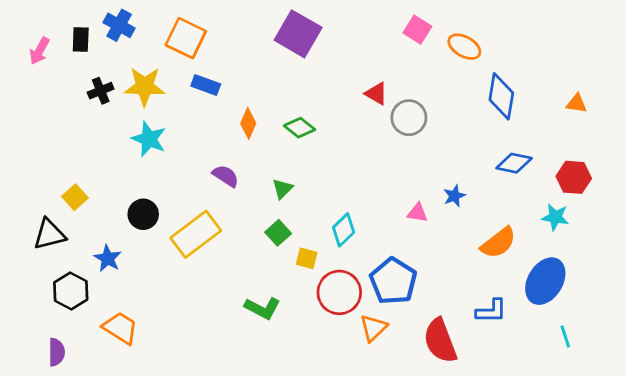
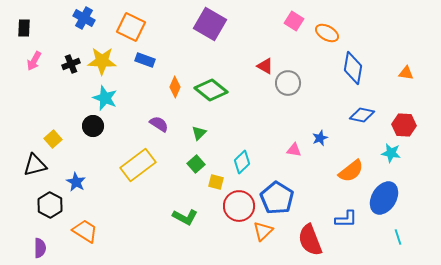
black rectangle: (81, 40) -> (24, 28), moved
pink arrow: (39, 51) -> (34, 61), moved
green diamond: (300, 128) -> (211, 90), size x1.5
black circle: (143, 214) -> (93, 126), moved

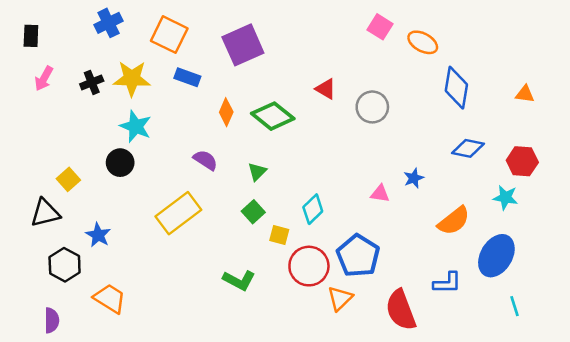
blue cross: (84, 18) -> (108, 23), turned 35
purple square: (210, 24) -> (243, 45), moved, turned 36
red triangle: (265, 66) -> (326, 89), moved

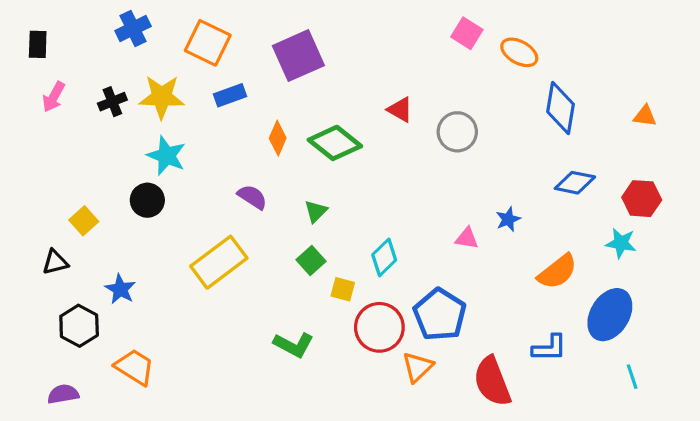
blue rectangle: (187, 77) -> (230, 95), turned -40
black triangle: (45, 213) -> (55, 262), size x0.7
purple semicircle: (52, 320) -> (63, 394), turned -100

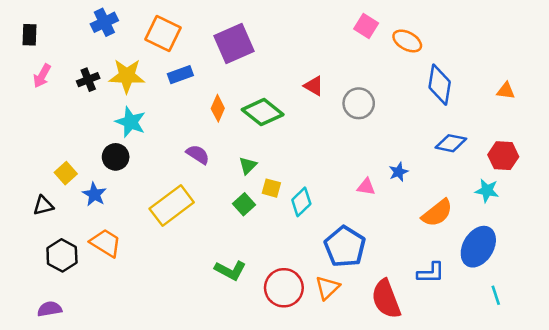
blue star: (120, 289) -> (94, 194), moved
yellow square: (343, 289) -> (271, 188), moved
red circle: (379, 327) -> (284, 288), moved
orange trapezoid: (135, 367) -> (106, 243), moved

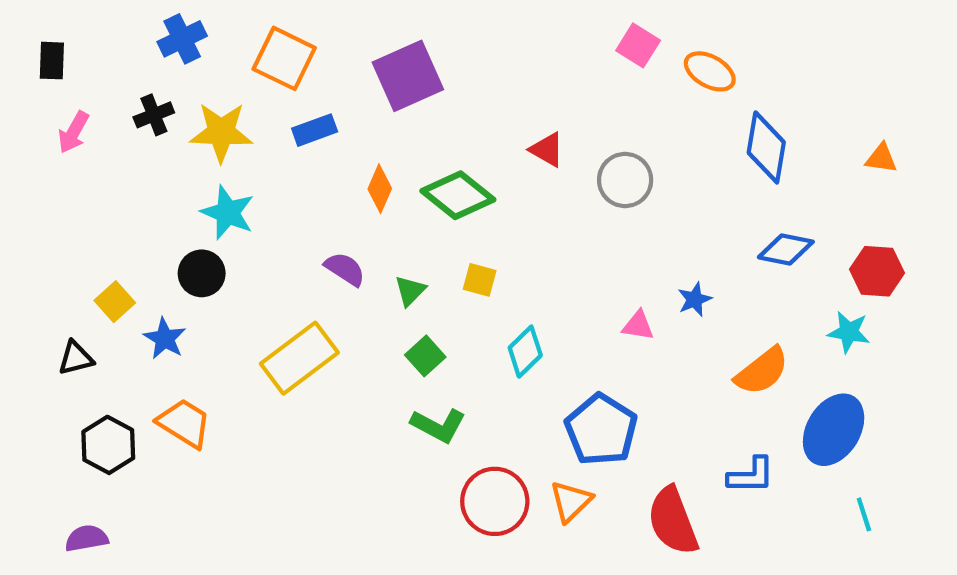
black cross: (88, 80) -> (154, 115), moved
green triangle: (248, 166) -> (410, 291), moved
yellow square: (271, 188) -> (480, 280), moved
green L-shape: (230, 270) -> (438, 425), moved

